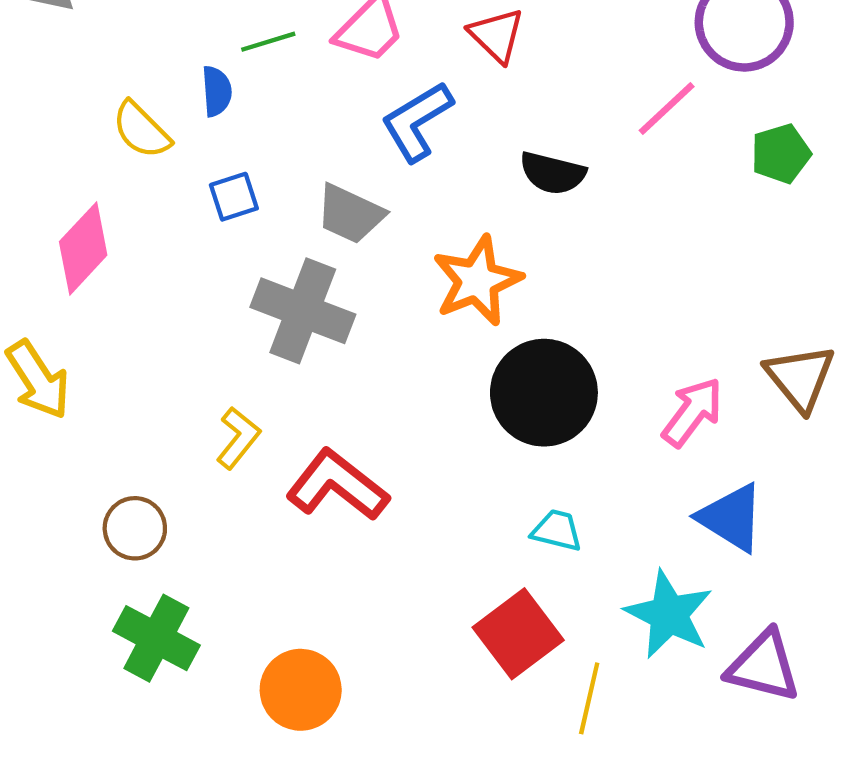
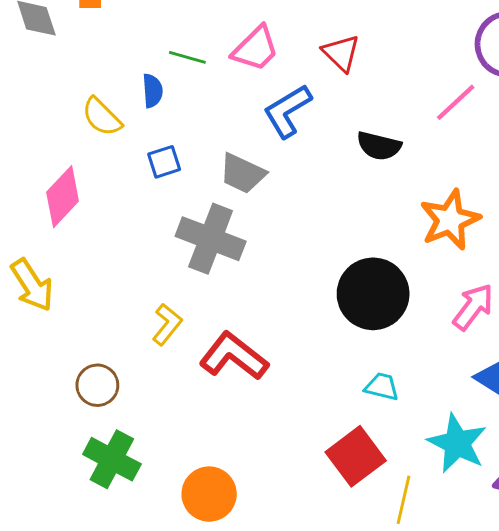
green line: (268, 42) -> (187, 57), turned 33
orange star: (477, 281) -> (450, 220), moved

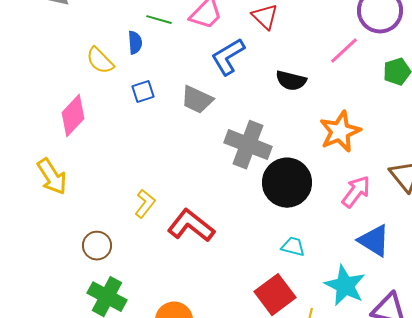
gray cross: (211, 239) -> (248, 145), moved

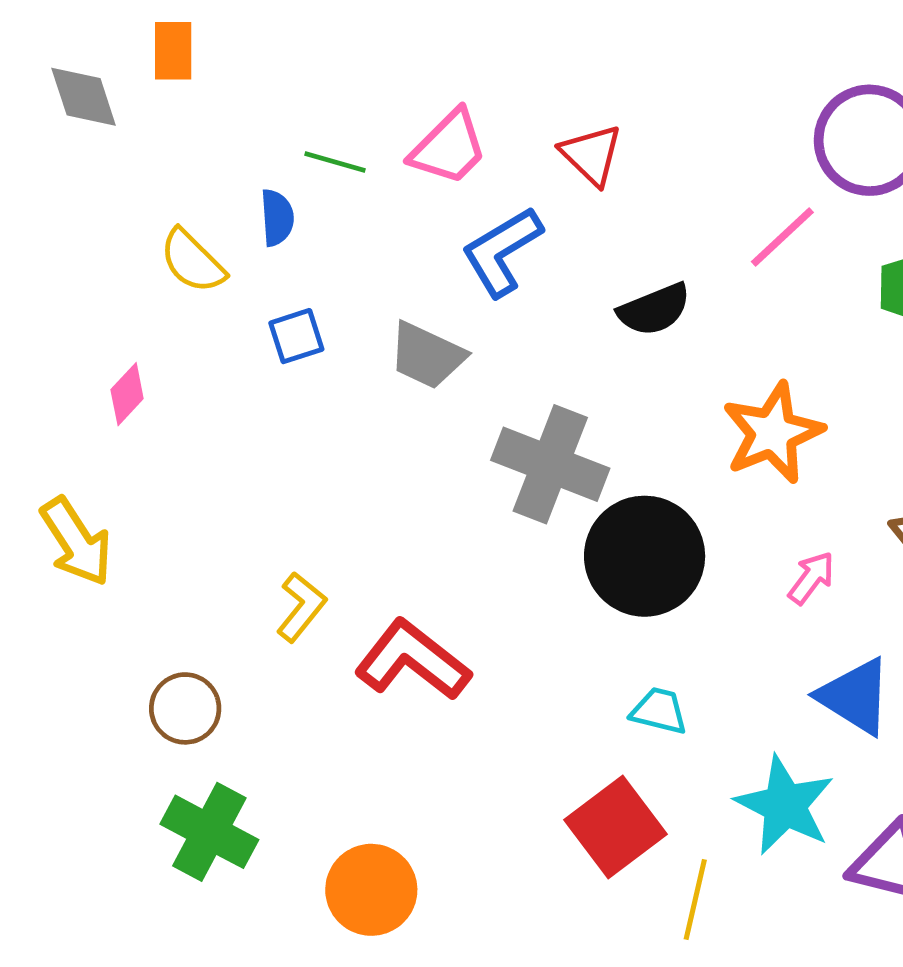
black semicircle: (291, 81) -> (654, 310), turned -36
pink diamond: (73, 116) -> (127, 394), size x0.6
pink arrow: (356, 192) -> (811, 578), size x0.7

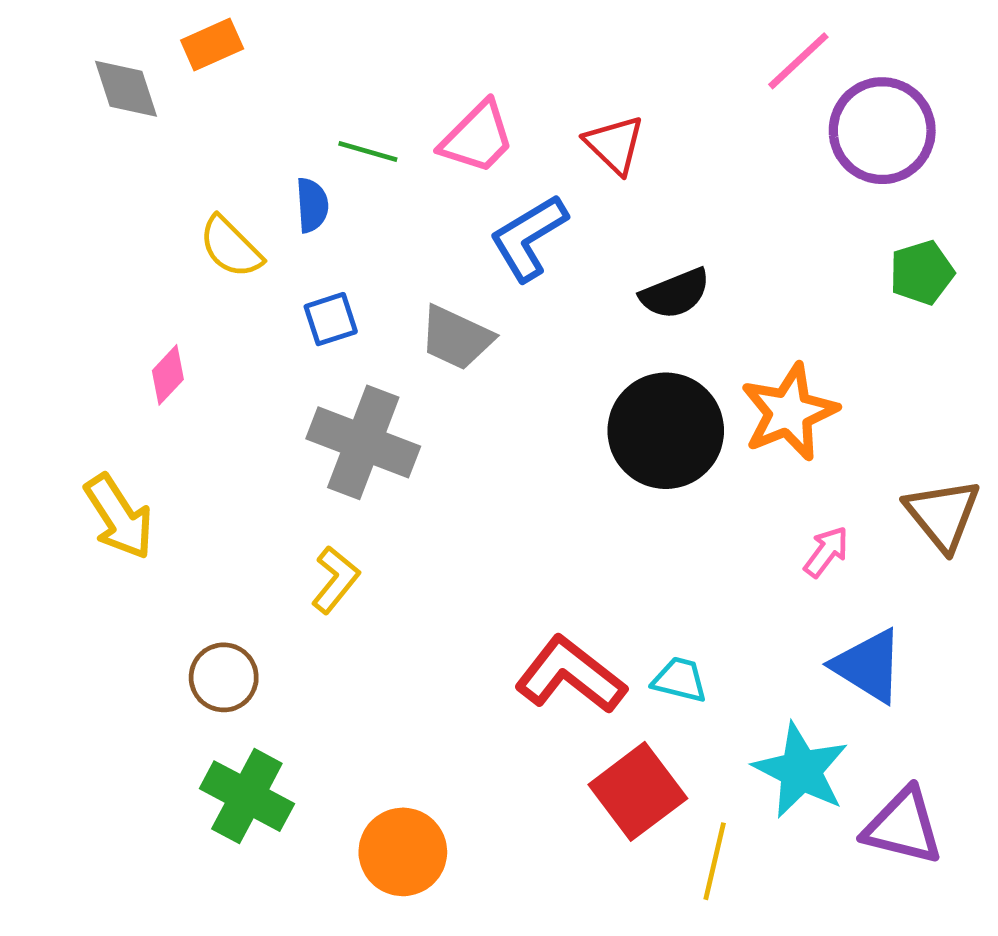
orange rectangle: (173, 51) -> (212, 45), turned 66
pink line: (782, 237) -> (798, 61), moved
gray cross: (550, 464) -> (363, 442), moved
black circle: (645, 556) -> (666, 431), moved
red L-shape: (412, 660) -> (570, 675), moved

